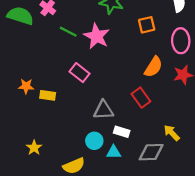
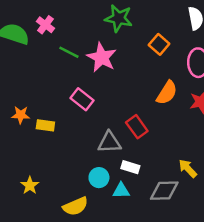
orange square: (147, 25) -> (159, 44), turned -36
red rectangle: (141, 98) -> (137, 127), moved

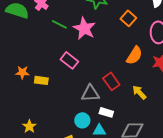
yellow arrow: (188, 168) -> (139, 92), moved

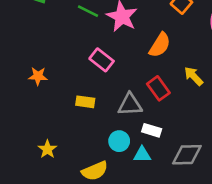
orange semicircle: (134, 55) -> (160, 45), moved
yellow rectangle: (41, 80) -> (85, 102), moved
yellow arrow: (139, 92) -> (194, 76), moved

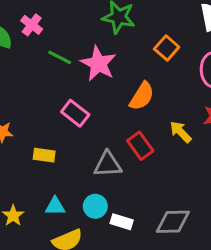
yellow rectangle: (85, 102) -> (44, 155), moved
white rectangle: (152, 130) -> (122, 222), moved
cyan triangle: (142, 155) -> (55, 206), moved

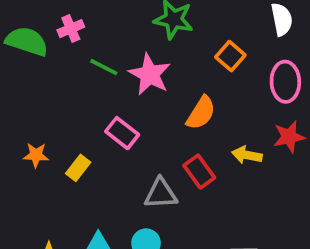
pink cross: (32, 25) -> (71, 29), turned 30
yellow arrow: (181, 132) -> (247, 155), turned -35
yellow rectangle: (44, 155) -> (78, 168), moved, turned -60

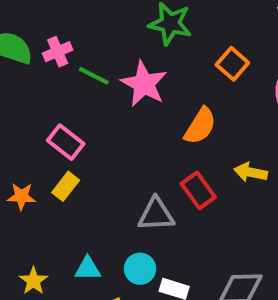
pink cross: (71, 29) -> (58, 52), moved
pink rectangle: (122, 133) -> (66, 142), moved
orange star: (36, 155) -> (21, 196), moved

